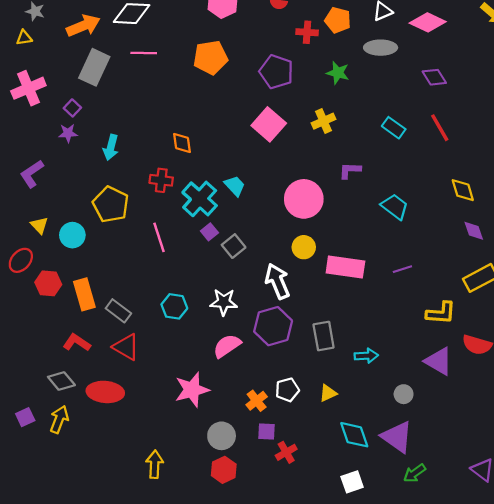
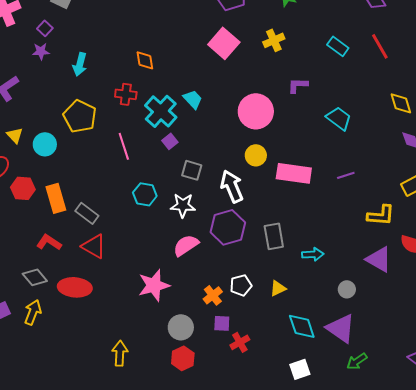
gray square: (234, 246) -> (192, 170), moved, turned -35
cyan hexagon: (174, 306) -> (145, 194), moved

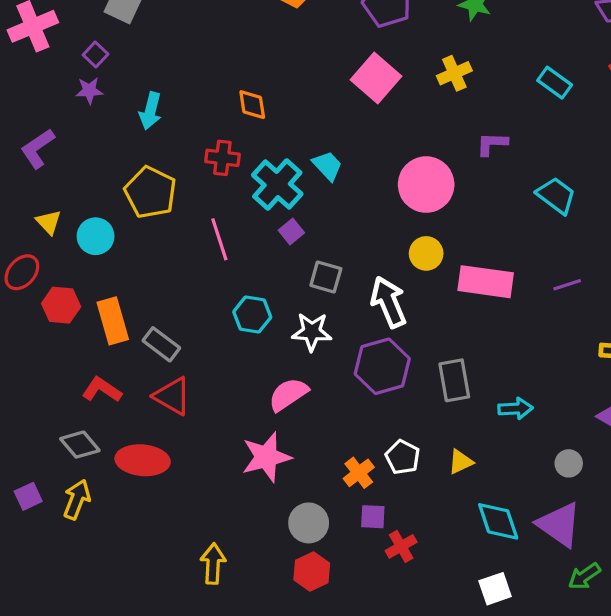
pink semicircle: (186, 245) -> (288, 394), moved
white pentagon: (241, 285) -> (403, 457), turned -30

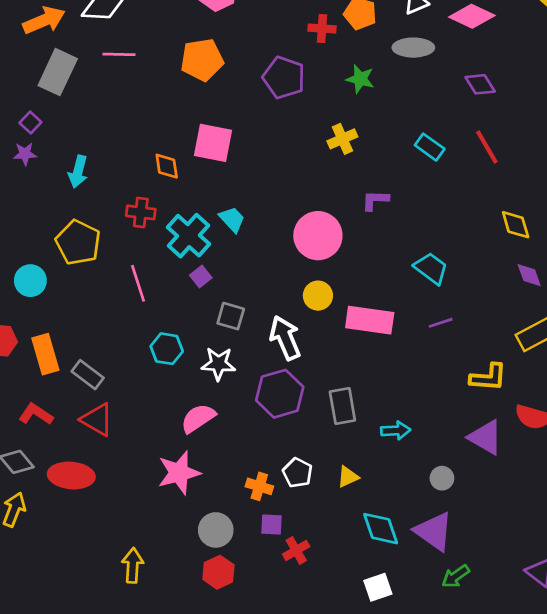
pink square: (376, 78) -> (213, 143), moved, turned -30
cyan trapezoid: (556, 195) -> (431, 268), moved
orange cross: (359, 473) -> (259, 486), turned -35

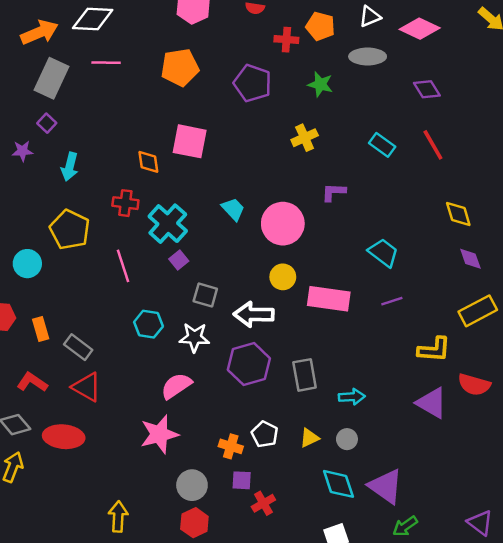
purple square: (30, 123) -> (47, 123), moved
cyan trapezoid: (232, 219) -> (233, 209), moved
white arrow: (285, 338) -> (254, 314), turned -66
orange rectangle: (45, 354) -> (41, 329), size x0.7
gray circle: (442, 478) -> (347, 439), moved

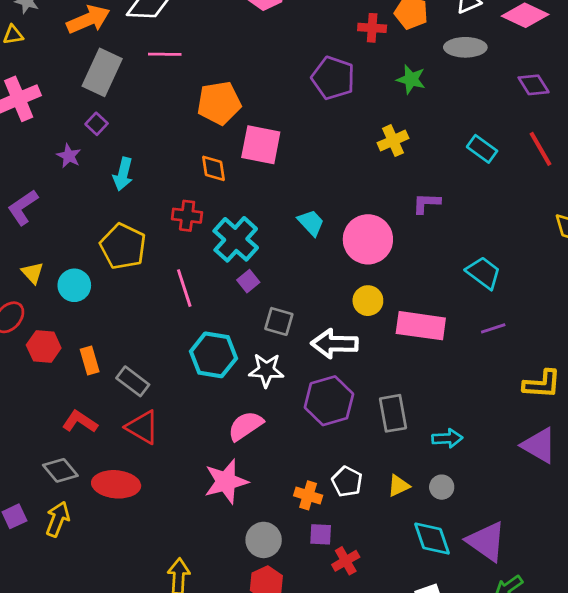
orange pentagon: (180, 67) -> (219, 103), moved
purple star: (22, 151) -> (69, 156), turned 30
cyan hexagon: (148, 324) -> (213, 355), size x1.4

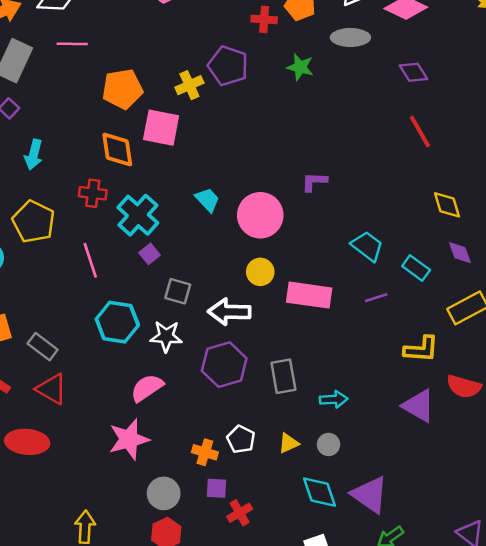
yellow cross: (393, 141) -> (189, 85), moved
cyan rectangle: (482, 149) -> (416, 268), moved
orange diamond: (213, 168) -> (117, 150), size x1.4

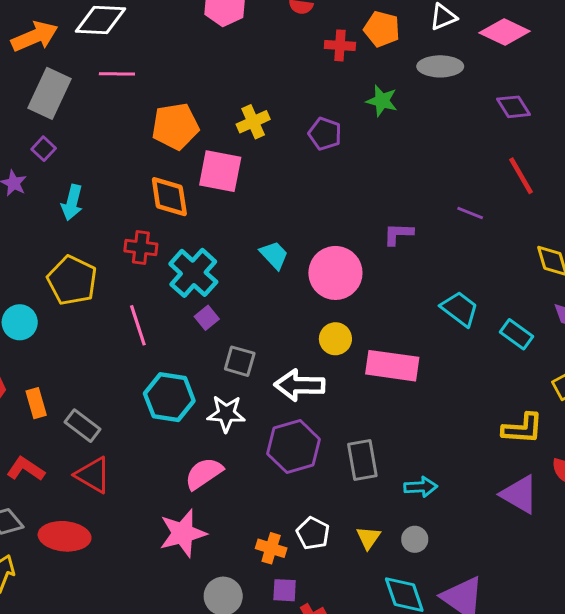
purple pentagon: (228, 66) -> (325, 134), moved, size x0.7
purple line: (376, 298) -> (470, 213), moved, turned 40
yellow triangle: (289, 443) -> (368, 538), turned -30

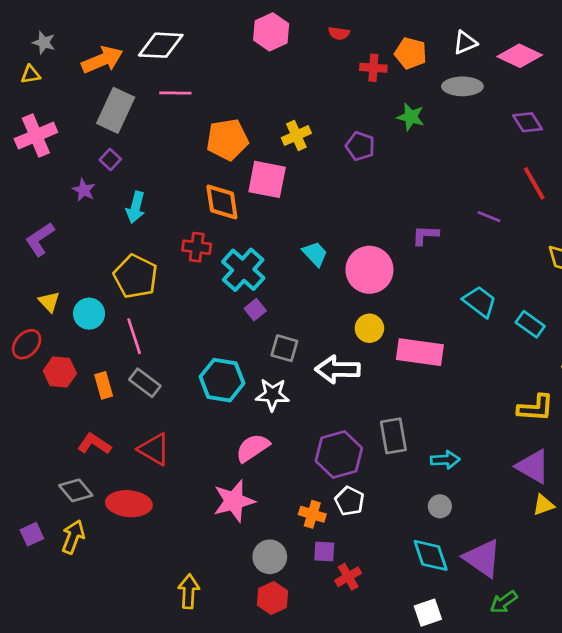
pink line: (138, 325) -> (134, 336), moved
gray rectangle: (83, 426) -> (145, 383), moved
purple hexagon: (294, 447) -> (339, 454), moved
yellow triangle: (368, 538) -> (544, 505), moved, turned 35

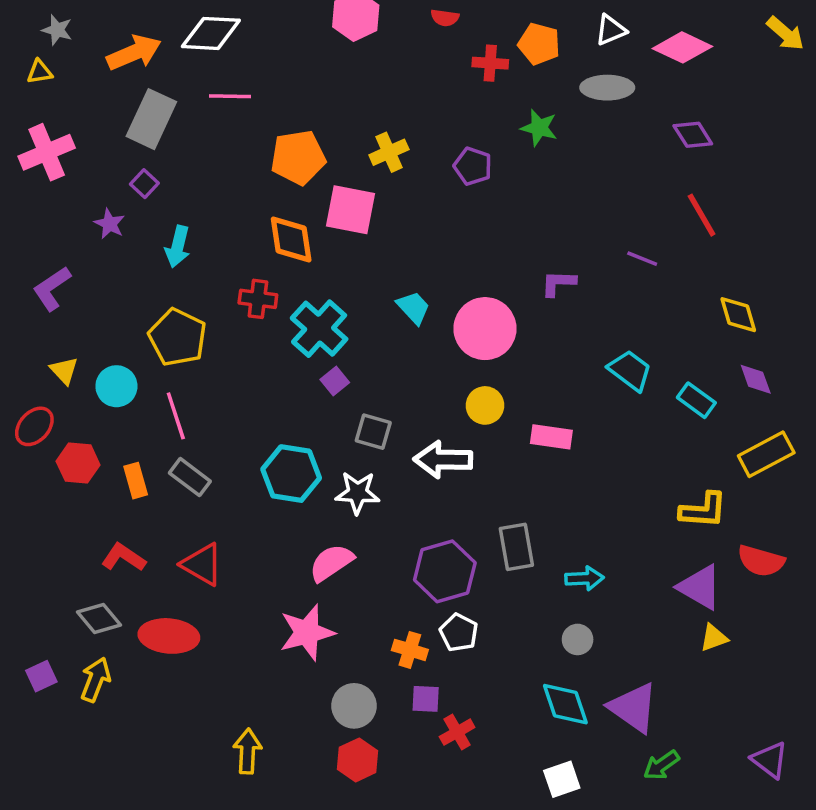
pink rectangle: (420, 352) -> (551, 437), size x0.7

